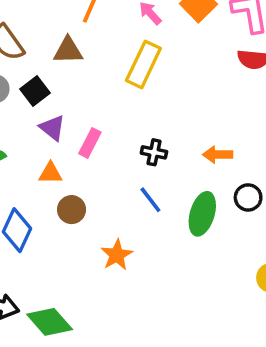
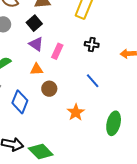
black square: (35, 91) -> (34, 23), moved
black cross: (154, 152) -> (92, 45), moved
green ellipse: (202, 214) -> (114, 123), moved

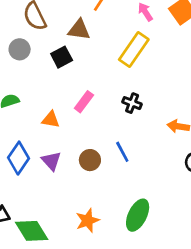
purple triangle: (36, 44) -> (51, 161), moved
brown circle: (49, 89) -> (90, 160), moved
orange star: (76, 112) -> (88, 220), moved

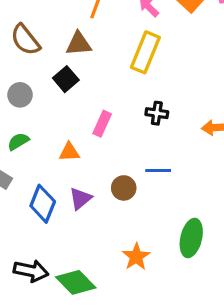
gray circle: (20, 49) -> (20, 95), moved
blue line: (122, 152) -> (158, 171), turned -50
purple triangle: (51, 161) -> (80, 199), turned 45

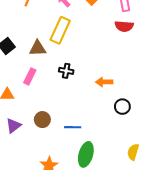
brown triangle: (79, 44) -> (38, 48), moved
blue line: (158, 171) -> (73, 127), moved

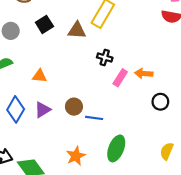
pink rectangle: (30, 76) -> (120, 78), moved
blue line: (73, 127) -> (94, 118), moved

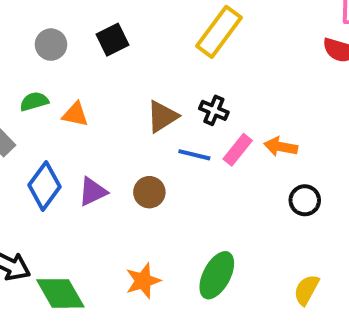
brown triangle: (77, 30) -> (162, 117), moved, turned -42
orange triangle: (39, 76) -> (75, 114), moved
blue line: (94, 118) -> (194, 155), moved

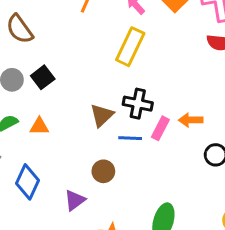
black square: (112, 40) -> (43, 77), moved
black cross: (214, 110) -> (138, 104), size x1.4
purple triangle: (93, 192) -> (75, 200), moved

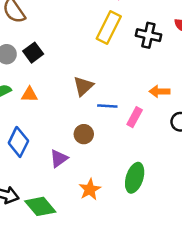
black cross: (138, 104) -> (148, 35), moved
pink rectangle: (160, 128) -> (135, 117), moved

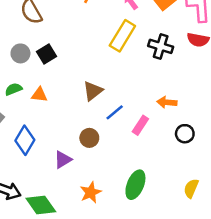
blue line: (107, 106) -> (115, 112), turned -48

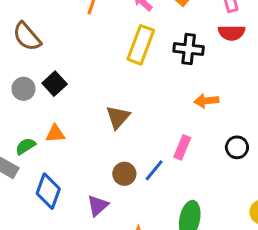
green semicircle: (14, 89) -> (26, 146), moved
orange arrow: (167, 102) -> (206, 101), moved
blue line: (115, 112) -> (154, 170), moved

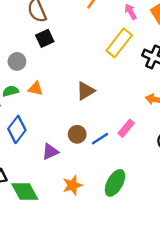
black square: (55, 84) -> (45, 38), moved
gray circle: (23, 89) -> (17, 61), moved

